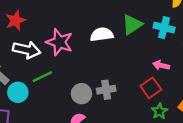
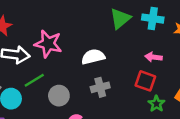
white semicircle: (102, 34) -> (93, 57), moved
red square: (151, 88) -> (145, 81), turned -30
gray circle: (81, 94) -> (59, 96), moved

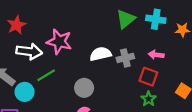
gray cross: (100, 87) -> (125, 58), moved
gray circle: (59, 96) -> (84, 88), moved
green star: (156, 104) -> (149, 99), moved

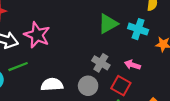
white semicircle: (101, 54) -> (52, 85), moved
gray cross: (125, 58) -> (101, 63), turned 35
gray circle: (84, 88) -> (88, 86), moved

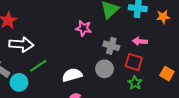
pink star: (37, 35) -> (83, 28), moved, size x0.7

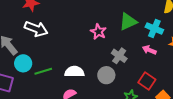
pink arrow: (140, 41) -> (149, 50), moved
red square: (134, 62) -> (147, 81), moved
green line: (38, 66) -> (43, 71), moved

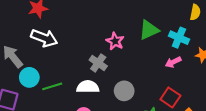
pink arrow: (149, 50) -> (173, 62), turned -48
gray cross: (119, 56) -> (98, 63), moved

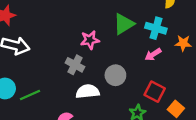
pink star: (115, 41) -> (90, 40), turned -30
white semicircle: (88, 87) -> (88, 91), moved
gray circle: (124, 91) -> (115, 75), moved

